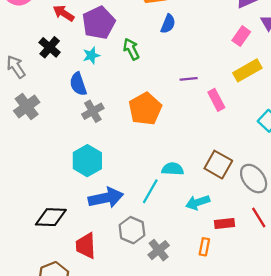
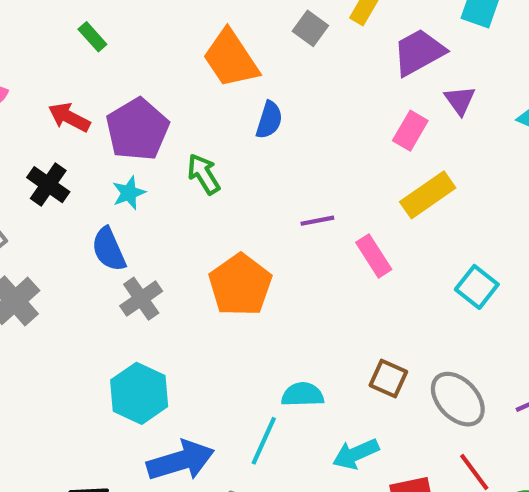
brown square: (218, 165) -> (388, 379), size x0.7

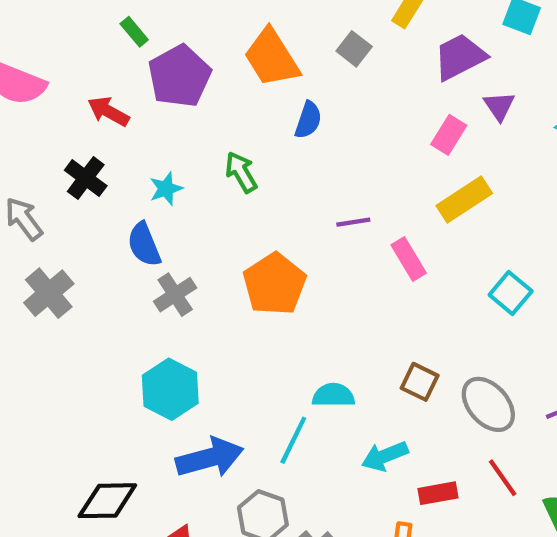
gray square: (310, 28) -> (354, 49), moved
purple pentagon: (137, 129) -> (180, 76), moved

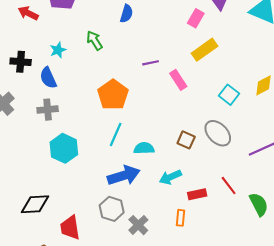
black cross: (86, 178) -> (21, 62), moved, turned -30
gray cross: (175, 295) -> (48, 110), moved, turned 30
gray ellipse: (488, 404) -> (218, 133), moved
cyan line: (293, 440) -> (116, 134), moved
blue arrow: (210, 458) -> (124, 175), moved

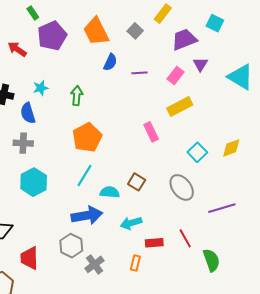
green arrow: (94, 40) -> (77, 96), moved, turned 30
purple line: (151, 63) -> (139, 73), moved
brown square: (186, 140) -> (137, 182), moved

